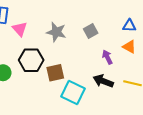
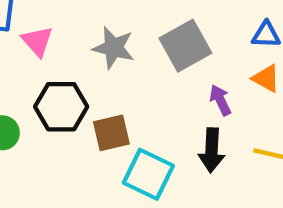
gray square: (91, 31) -> (185, 46), size x1.6
black arrow: (103, 81) -> (212, 150), turned -108

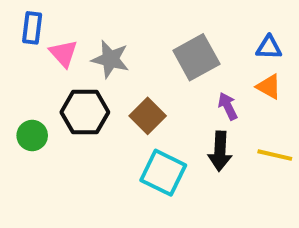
gray star: (113, 48) -> (110, 59), moved
brown square: (111, 133) -> (148, 116), moved, turned -32

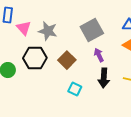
purple arrow: (228, 106) -> (99, 55), moved
cyan square: (163, 173) -> (75, 89), size x0.6

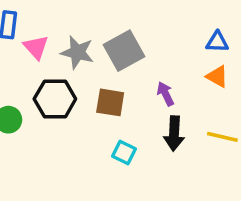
gray square: (92, 30) -> (124, 51), moved
brown square: (67, 60) -> (110, 102), turned -36

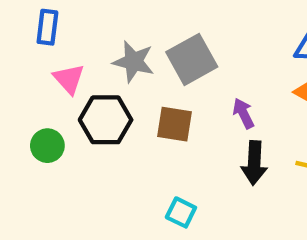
pink triangle: (36, 47) -> (69, 79), moved
cyan square: (124, 152) -> (181, 212), moved

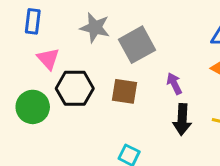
gray star: (134, 62) -> (95, 28), moved
green circle: (47, 146) -> (33, 107), size x1.4

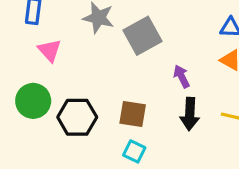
black hexagon: (75, 88) -> (77, 117), moved
brown square: (125, 91) -> (133, 114), moved

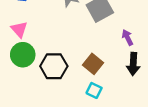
pink triangle: (49, 50) -> (19, 29), moved
brown square: (133, 114) -> (93, 64), turned 30

